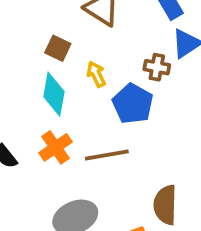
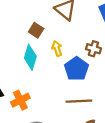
orange cross: (55, 147) -> (20, 100), moved
brown line: (107, 155) -> (79, 101), moved

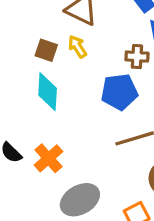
yellow arrow: (57, 48) -> (77, 47), moved
blue pentagon: (76, 69) -> (119, 92), turned -30

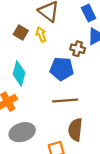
cyan diamond: (48, 92) -> (19, 73), moved

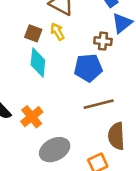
cyan diamond: (19, 73) -> (38, 62), moved

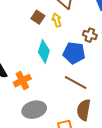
cyan diamond: (38, 62) -> (44, 51), moved
brown line: (99, 104) -> (76, 82), turned 30

